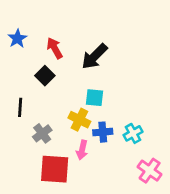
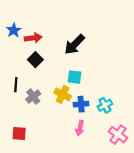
red arrow: (55, 48) -> (33, 38), moved, turned 112
gray cross: (42, 133) -> (33, 97), moved
pink arrow: (82, 150) -> (80, 128), moved
red square: (55, 169) -> (19, 134), moved, size x0.6

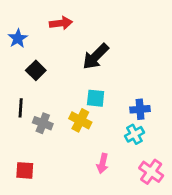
red arrow: (33, 38) -> (61, 23), moved
black square: (35, 60) -> (36, 70), moved
gray cross: (33, 97) -> (43, 123), turned -32
blue cross: (81, 104) -> (140, 109), moved

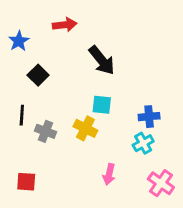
black arrow: (96, 56) -> (102, 60), turned -84

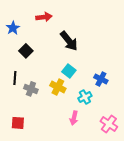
cyan square: (102, 105) -> (69, 71), turned 32
blue cross: (149, 117) -> (101, 79), turned 32
cyan cross: (143, 143) -> (85, 97), moved

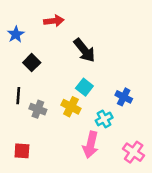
pink arrow: (74, 118) -> (91, 145), size x1.5

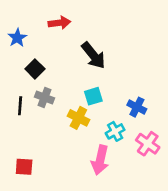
cyan square: (84, 87) -> (93, 96), turned 35
gray cross: (38, 109) -> (44, 98), moved
pink cross: (134, 152) -> (148, 144), moved

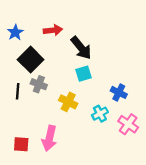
red arrow: (59, 23) -> (53, 30), moved
black square: (35, 69) -> (31, 60), size x1.5
cyan square: (93, 96) -> (83, 74), moved
pink arrow: (100, 160) -> (49, 138), moved

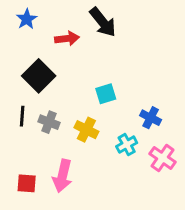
blue star: (15, 33) -> (27, 19), moved
black arrow: (81, 48) -> (103, 22), moved
gray cross: (39, 84) -> (49, 122), moved

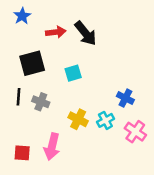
black arrow: (103, 22) -> (86, 33), moved
black square: (39, 76) -> (32, 63), turned 30
cyan square: (106, 94) -> (73, 73), moved
yellow cross: (86, 130) -> (78, 119), moved

